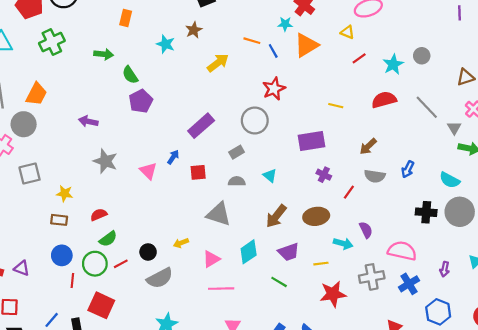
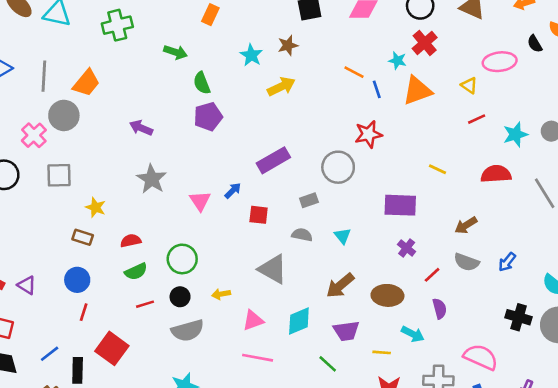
yellow arrow: (218, 63) -> (281, 87), moved
purple semicircle: (366, 230) -> (440, 309), moved
green circle: (95, 264) -> (182, 259), moved

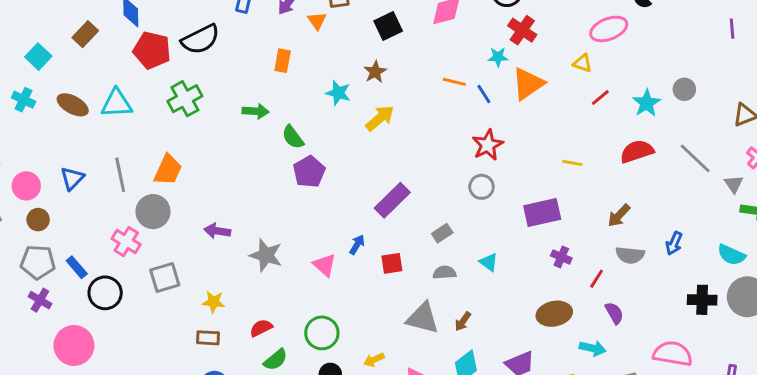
purple arrow: (141, 128) -> (217, 231), moved
gray circle: (338, 167) -> (482, 187), moved, size x0.7
brown arrow: (340, 286) -> (463, 321), moved, size x0.6

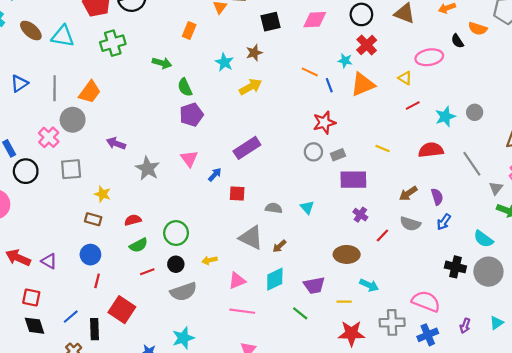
gray rectangle: (442, 233) -> (338, 155), moved
pink triangle: (325, 265) -> (189, 159), moved
purple semicircle: (614, 313) -> (437, 197), moved

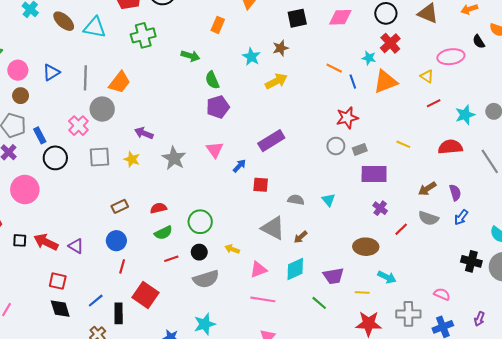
yellow star: (103, 194) -> (132, 159), moved
brown rectangle: (93, 219) -> (120, 206), turned -42
yellow arrow: (209, 260) -> (232, 249), turned 32
pink semicircle: (426, 301) -> (442, 294), size x0.6

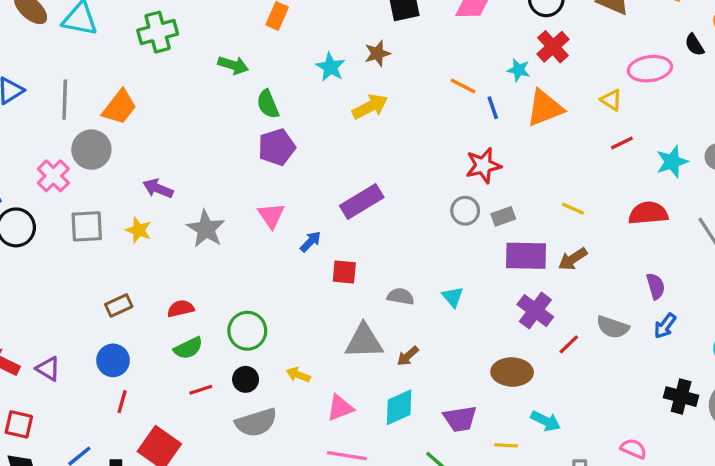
brown arrow: (427, 189) -> (573, 259), moved
purple cross: (380, 208) -> (535, 311), size x1.5
gray triangle: (273, 228) -> (364, 341), turned -30

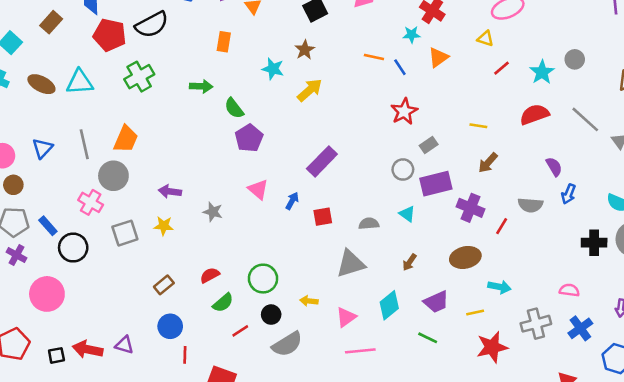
orange triangle: (545, 108) -> (438, 57), size x0.7
gray circle: (465, 211) -> (403, 170), moved
gray star: (206, 229) -> (213, 212), size x0.7
purple rectangle: (526, 256) -> (436, 184), moved
brown arrow: (408, 356) -> (410, 262), moved

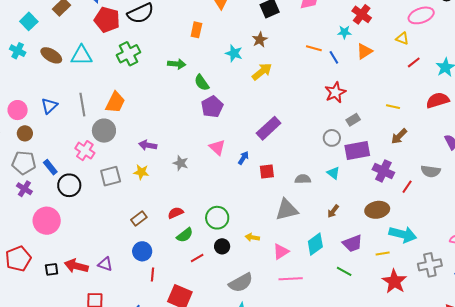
cyan arrow: (499, 287) -> (403, 234), size x1.5
gray semicircle: (287, 344) -> (241, 283), moved
red star: (492, 347) -> (394, 281), turned -30

